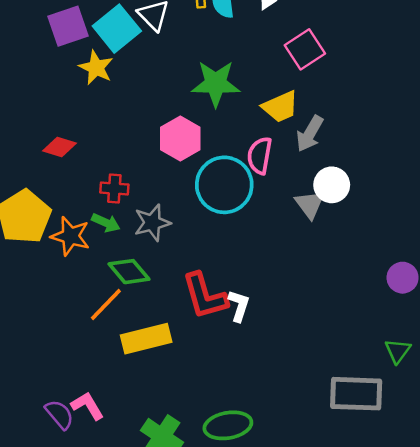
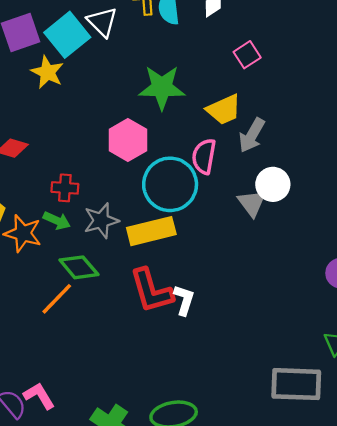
pink square: (305, 49) -> (247, 55), size x0.7
yellow rectangle: (146, 339) -> (151, 231), moved

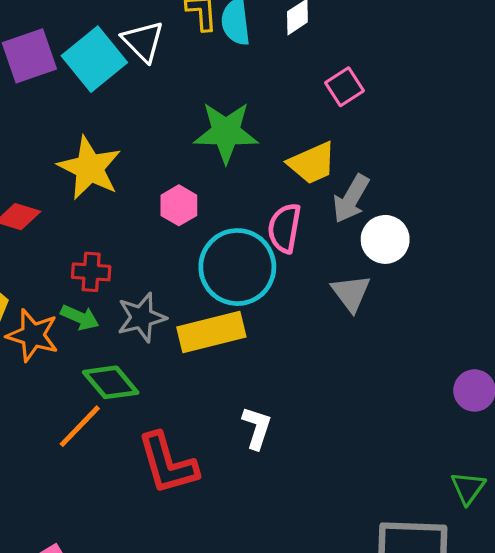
yellow star: (47, 72) -> (90, 168), moved, size x1.4
pink hexagon: (128, 140) -> (179, 205), size x0.7
white circle: (273, 184) -> (385, 239), moved
red L-shape: (151, 291) -> (167, 464), moved

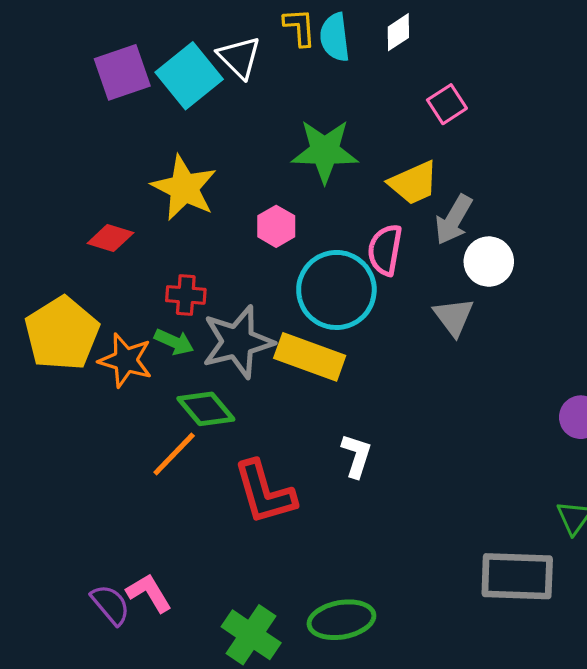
gray star: (142, 317) -> (238, 342), size x1.4
yellow rectangle: (211, 332) -> (310, 357), turned 34

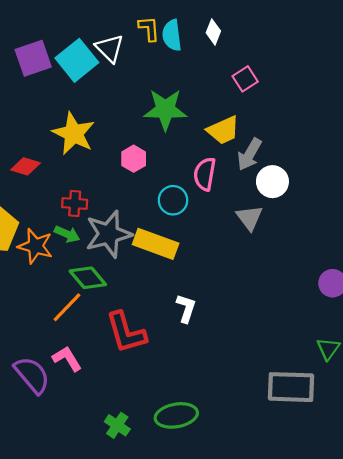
white diamond: (398, 32) -> (213, 32), turned -35
cyan circle: (336, 290) -> (173, 200), size x0.6
pink L-shape: (149, 593) -> (67, 359), moved
purple semicircle: (110, 605) -> (32, 375), moved, size x1.4
green cross: (251, 635) -> (117, 425), size x0.7

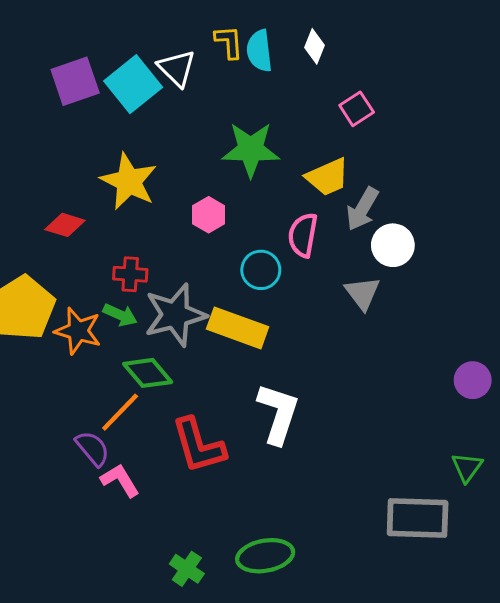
white L-shape: (186, 308) -> (278, 414), size x1.6
purple semicircle: (32, 375) -> (92, 448), moved, size x0.7

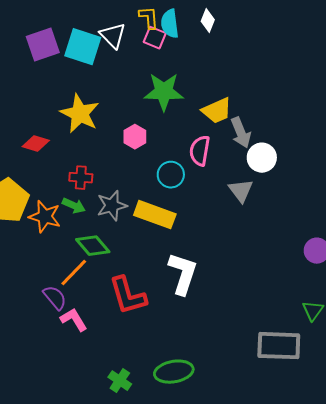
cyan square: (133, 84) -> (83, 47), turned -33
pink square: (357, 109) -> (155, 38), moved, turned -35
gray arrow: (362, 209) -> (241, 133), turned -52
gray star: (175, 315) -> (112, 206), size x0.7

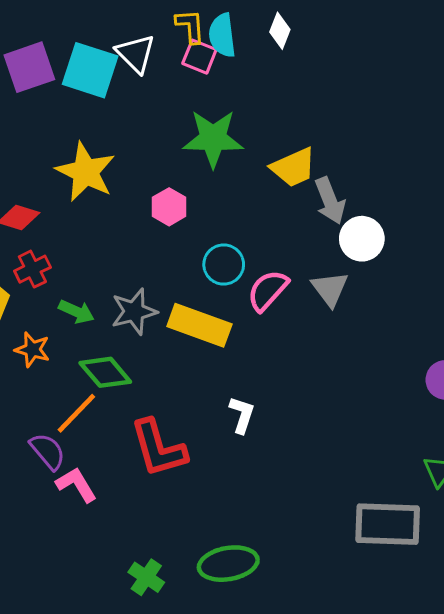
pink semicircle: (200, 151) -> (268, 290), moved, turned 32
red cross: (81, 178) -> (32, 269), moved, turned -30
orange star: (45, 217) -> (32, 350), moved, size x0.7
white L-shape: (183, 274) -> (242, 415), size x0.6

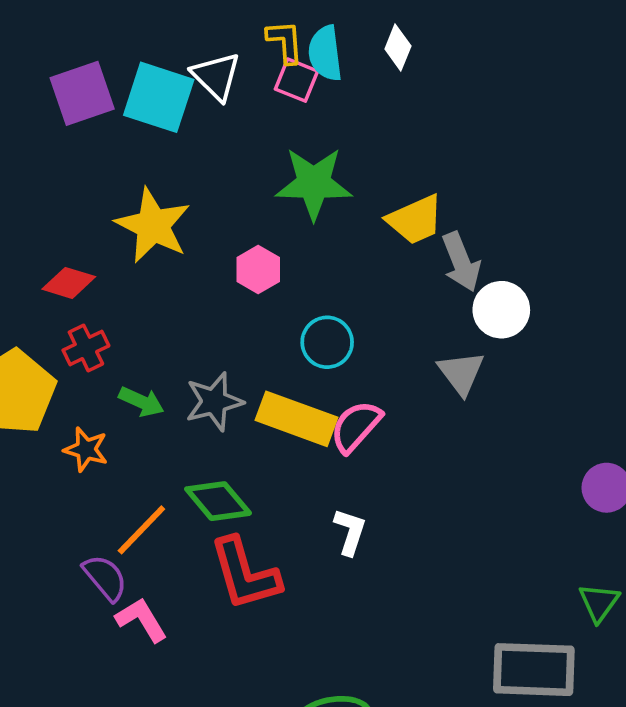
pink semicircle: (268, 290) -> (356, 426), moved
green diamond: (105, 372) -> (218, 501), moved

